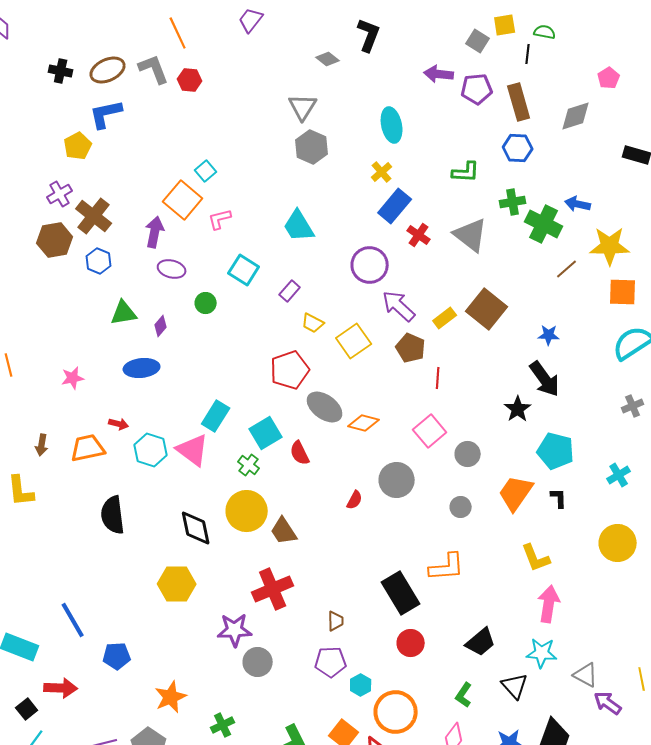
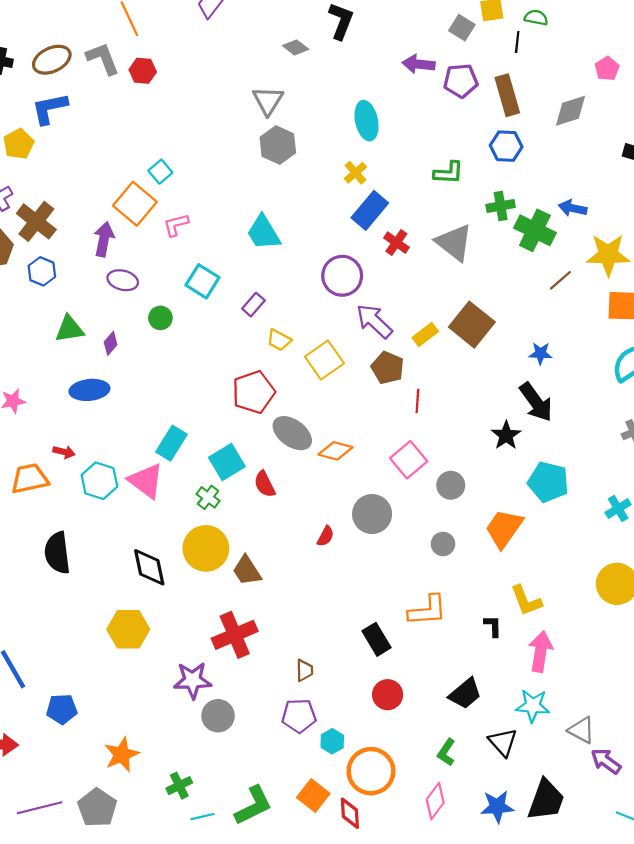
black L-shape: (559, 498) -> (493, 626), moved
black rectangle: (401, 593) -> (376, 639), size x0.7

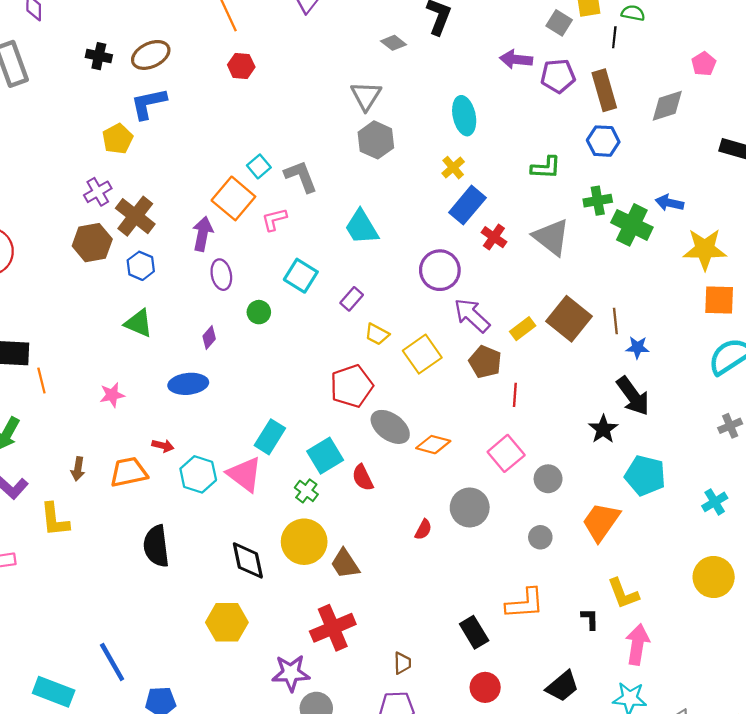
gray L-shape: (103, 59) -> (301, 176), moved
purple ellipse: (123, 280) -> (221, 275), turned 64
brown line: (560, 280) -> (615, 321), moved, turned -55
green triangle: (70, 329) -> (139, 323), moved, turned 32

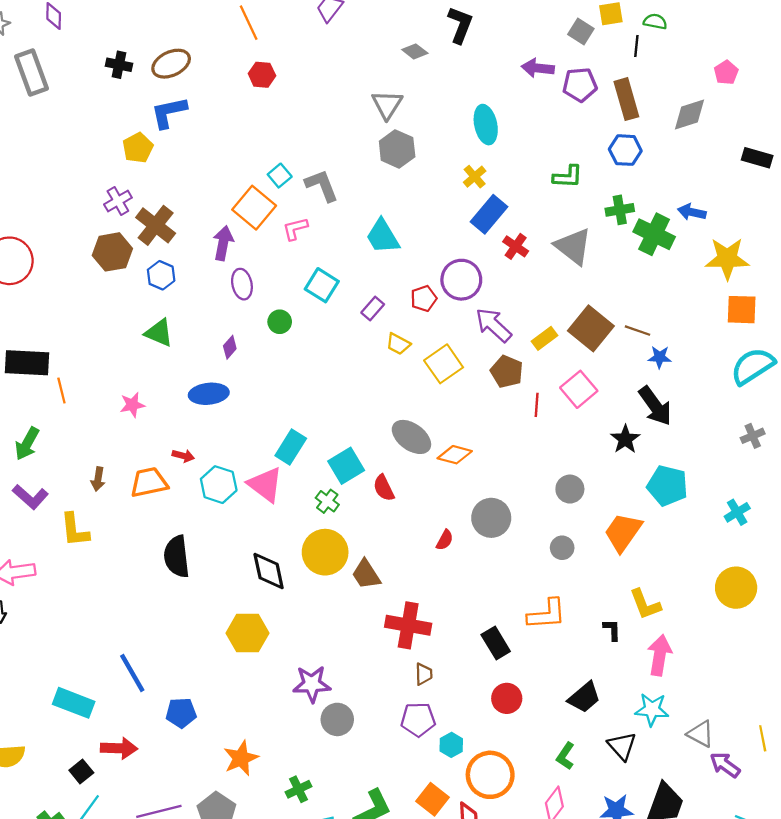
brown line: (615, 321) -> (637, 331), turned -65
red pentagon: (352, 386) -> (424, 298), moved, size x0.6
pink square: (506, 453) -> (579, 389), moved
red cross: (333, 628) -> (408, 625), moved, turned 33

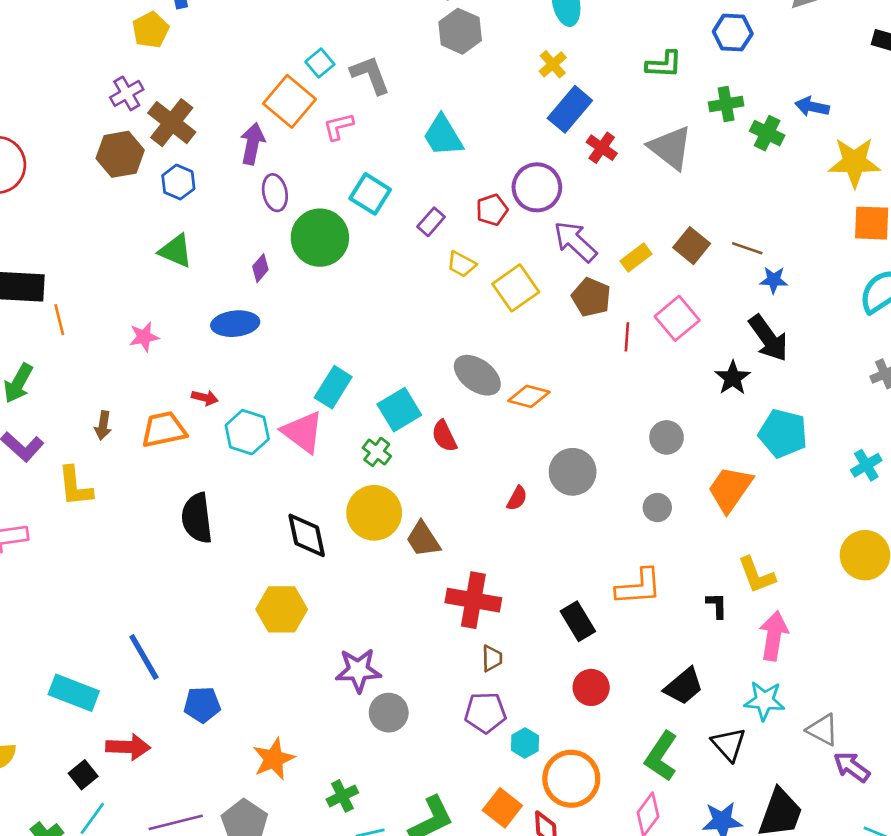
green cross: (654, 234) -> (767, 133), size x0.7
green circle: (280, 322) -> (320, 238), size x2.0
brown square: (591, 328) -> (692, 246), size x0.7
green L-shape: (565, 756) -> (661, 756), size x1.5

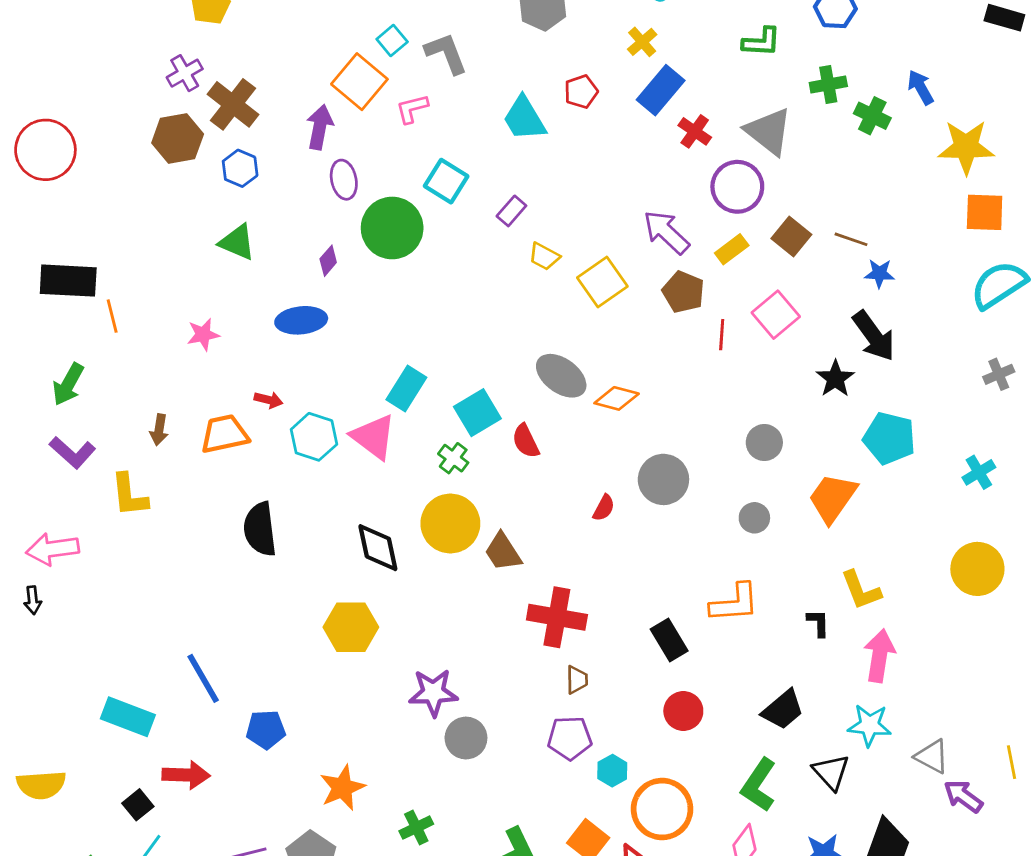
blue arrow: (812, 107) -> (921, 87), turned 48
purple circle: (537, 187) -> (737, 187), moved
red pentagon: (492, 210) -> (581, 92), moved

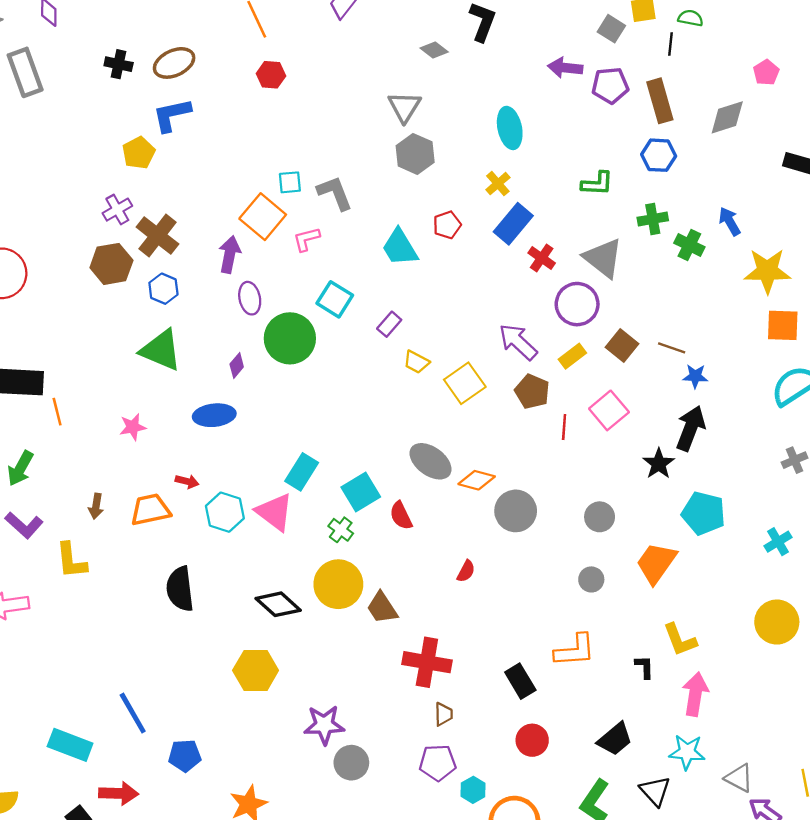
cyan square: (392, 40) -> (290, 182), turned 35
green triangle: (237, 242) -> (161, 350), size x1.4
black arrow: (874, 336) -> (691, 428), turned -123
gray circle: (663, 479) -> (516, 511), moved
black diamond: (378, 548) -> (278, 604), turned -36

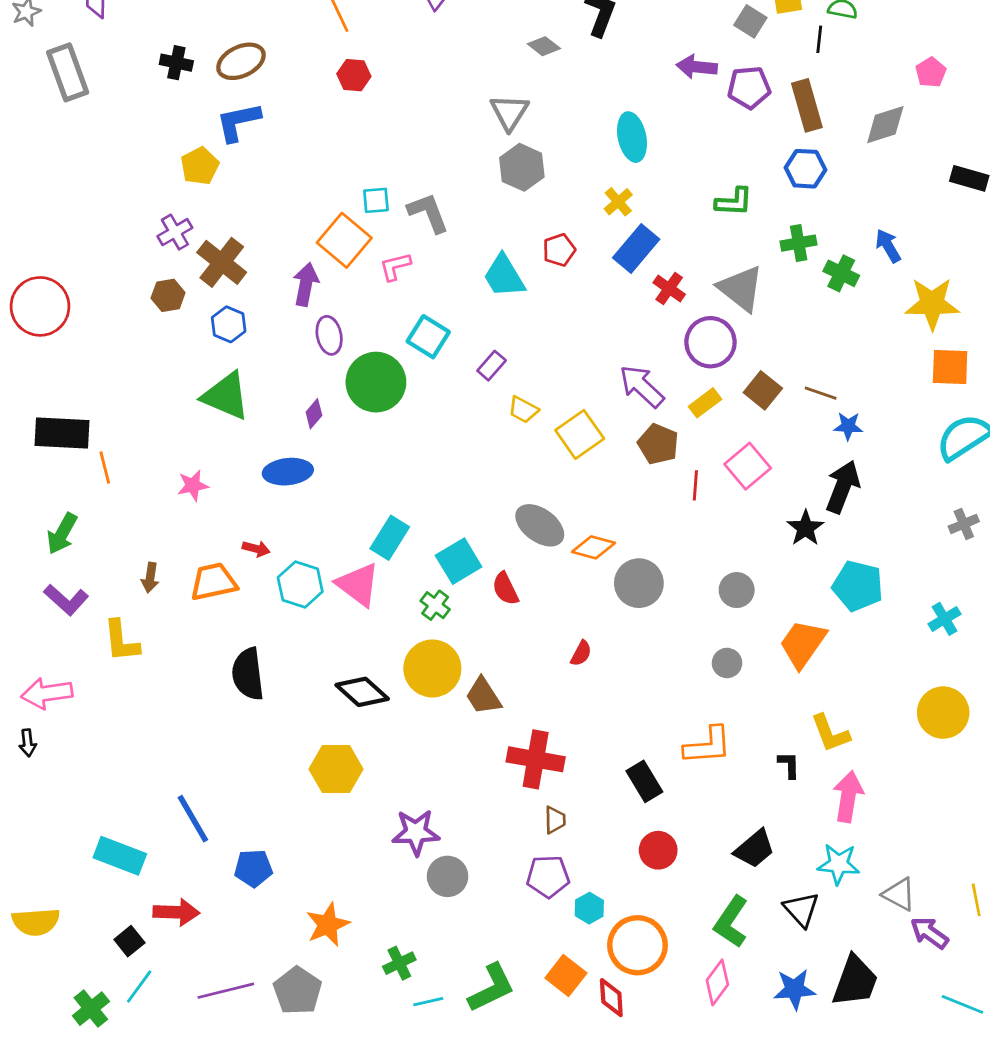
brown hexagon: (111, 264) -> (168, 295), size x0.7

